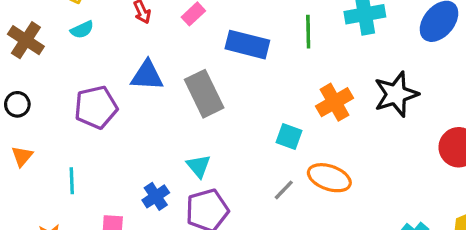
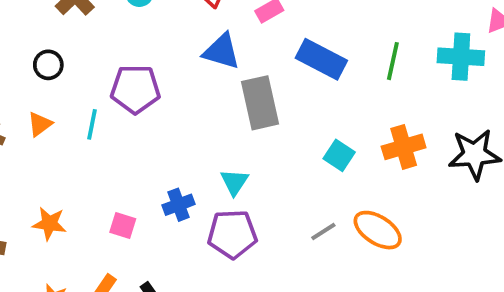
blue triangle: (147, 76) -> (222, 51), moved
cyan square: (289, 136) -> (339, 155), moved
cyan line: (72, 181) -> (92, 124), moved

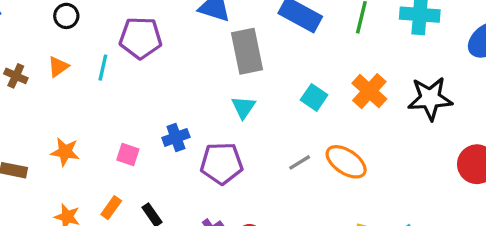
orange cross: (404, 147) -> (369, 91), turned -32
cyan triangle: (234, 182) -> (243, 107), moved

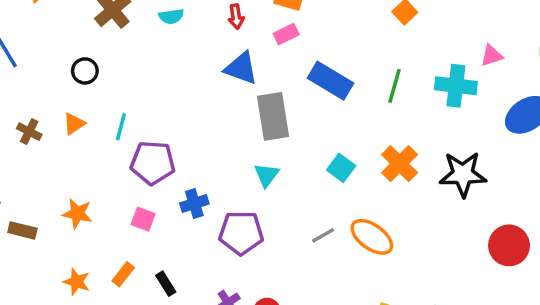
purple pentagon: (141, 38) -> (153, 163), moved

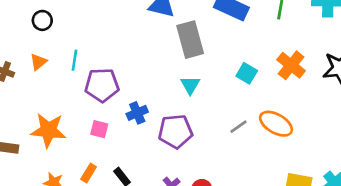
orange star: (77, 214) -> (48, 130), size x1.5

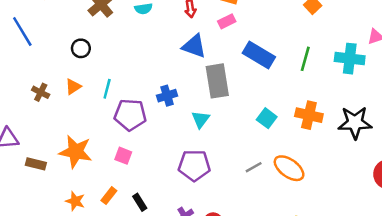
orange cross: (291, 65) -> (309, 115), turned -32
cyan triangle: (190, 85) -> (201, 119), moved
blue cross: (137, 113) -> (167, 96), moved

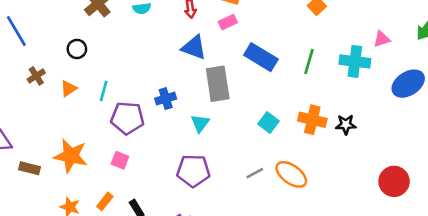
brown cross: (41, 92) -> (36, 76), moved, turned 30
black star: (355, 123) -> (346, 125), moved, size x0.6

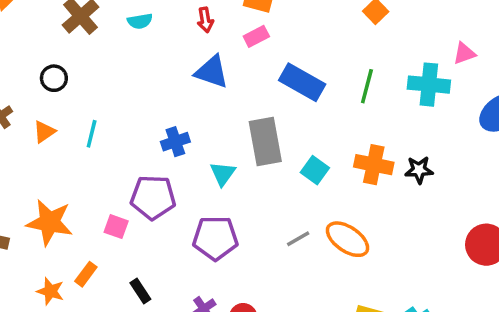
gray rectangle: (218, 84) -> (265, 141), moved
purple pentagon: (127, 118) -> (153, 197), moved
orange rectangle: (105, 201) -> (86, 274), moved

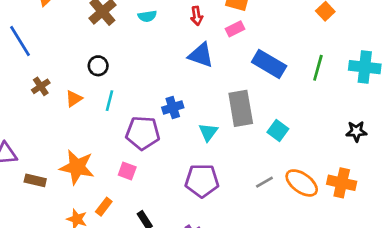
black circle: (54, 78) -> (98, 66), moved
orange cross: (374, 165) -> (342, 183), moved
purple pentagon: (153, 197) -> (143, 133), moved

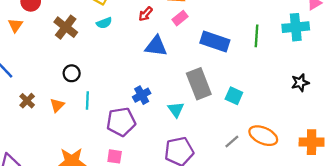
red arrow: (197, 16) -> (146, 14), turned 63
orange cross: (342, 183) -> (312, 142), moved

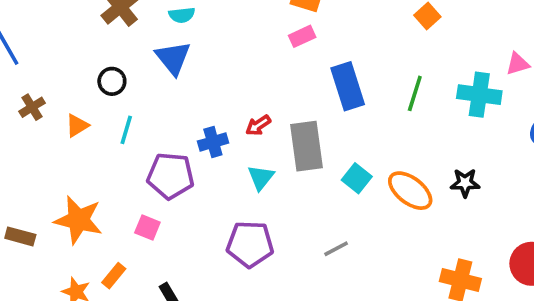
red arrow: (146, 14) -> (258, 125), moved
blue rectangle: (215, 42) -> (348, 86), turned 40
blue triangle: (156, 46) -> (173, 58), moved, turned 30
orange ellipse: (263, 136) -> (410, 191), moved

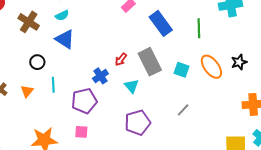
green line: (415, 93) -> (199, 28), moved
black star: (465, 183) -> (239, 62), moved
orange ellipse: (410, 191) -> (211, 67), turned 35

